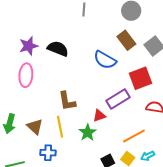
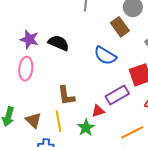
brown rectangle: (126, 40) -> (120, 27), moved
purple star: (29, 46) -> (29, 39), turned 30

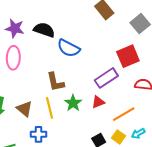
blue semicircle: (105, 56) -> (69, 48), moved
red triangle: (98, 111) -> (98, 102), moved
green star: (86, 128) -> (73, 103), moved

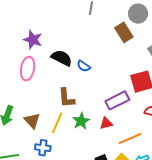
black semicircle: (44, 30) -> (62, 58), moved
blue semicircle: (69, 48) -> (84, 66), size x0.6
yellow line: (49, 108) -> (57, 123), turned 30

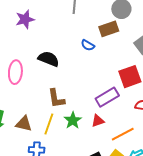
brown rectangle: (124, 32) -> (109, 29), turned -72
purple star: (33, 40) -> (25, 19), moved, turned -30
blue semicircle: (84, 66) -> (88, 45), moved
brown triangle: (32, 121) -> (24, 124), turned -30

